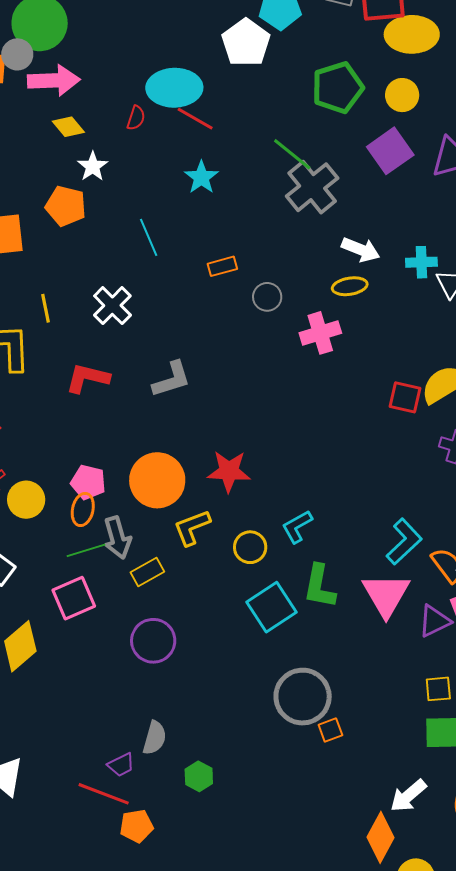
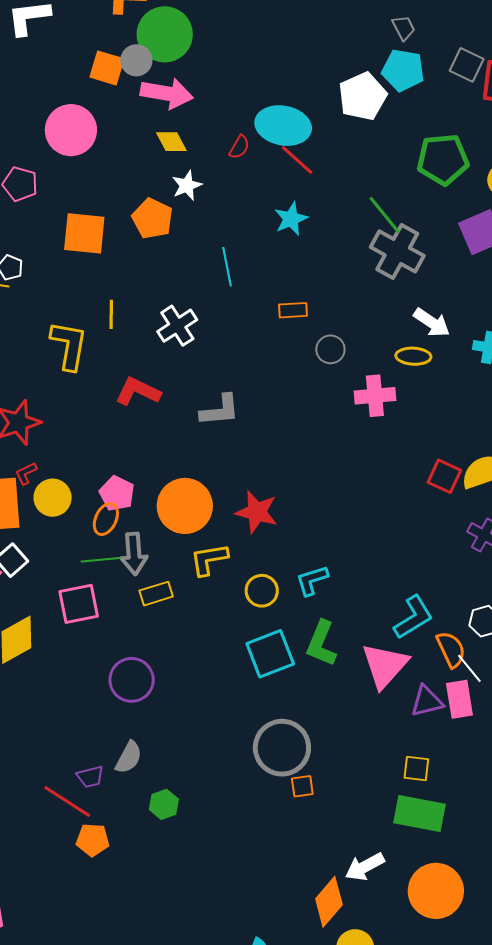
gray cross: (312, 187) -> (397, 251), turned -34
purple circle: (153, 641) -> (132, 680), moved

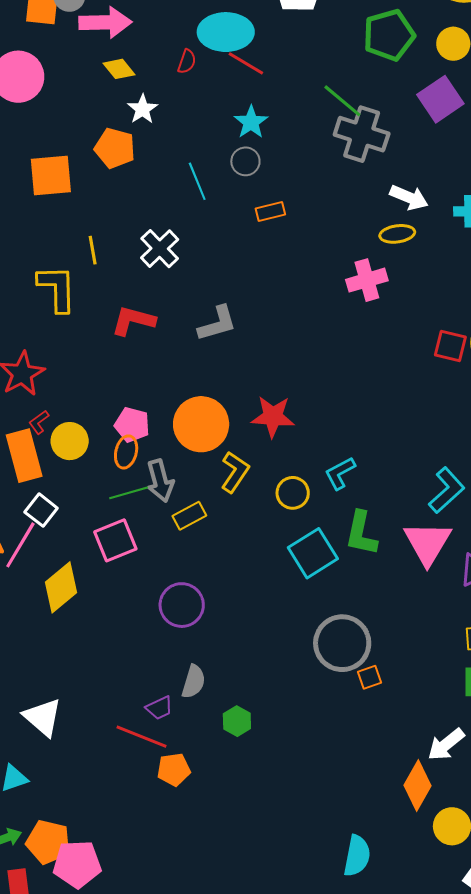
gray circle: (330, 349) -> (245, 161), moved
yellow L-shape: (209, 559) -> (235, 472), turned 144

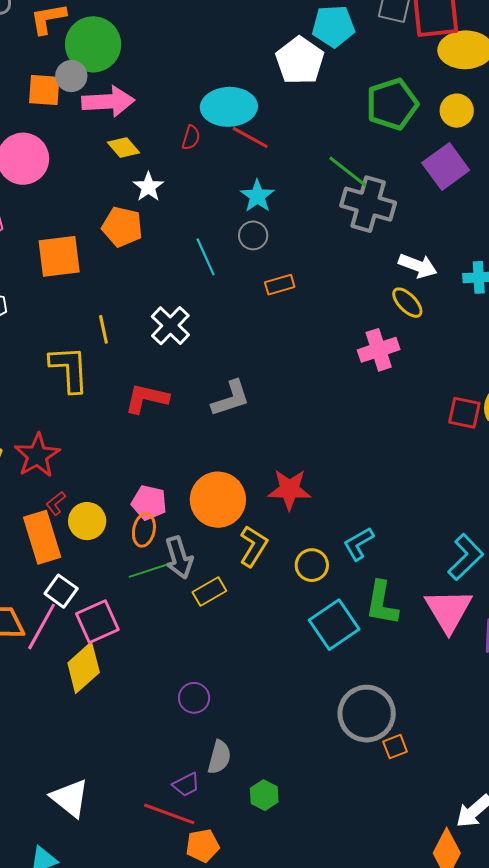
yellow ellipse: (397, 234) -> (407, 303), turned 56
pink square: (115, 540) -> (97, 622), moved
purple circle: (182, 605) -> (194, 698), moved, size x0.7

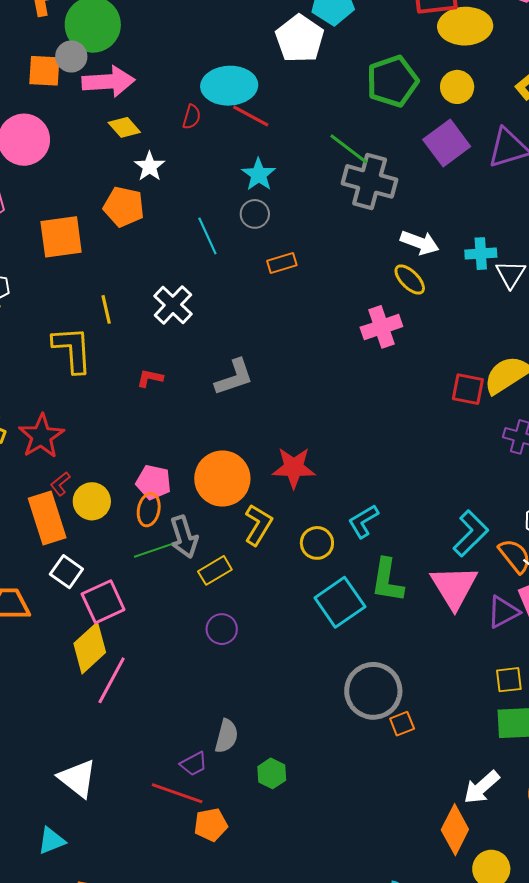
red L-shape: (147, 398) -> (150, 378), size x0.6
pink line: (42, 627) -> (112, 680), moved
purple circle: (194, 698) -> (222, 629), moved

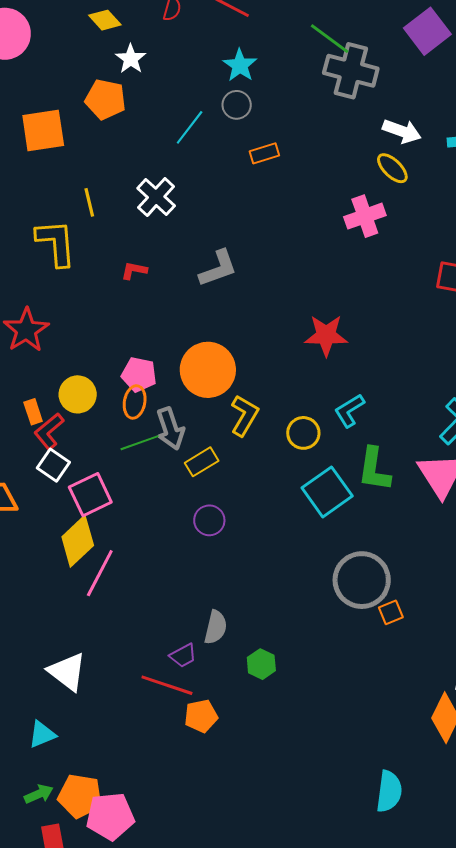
cyan line: (207, 236) -> (190, 127), turned 63
red star: (294, 468) -> (326, 335), moved
red L-shape: (60, 484) -> (49, 431), moved, size x1.5
orange rectangle: (47, 518) -> (33, 412), size x0.5

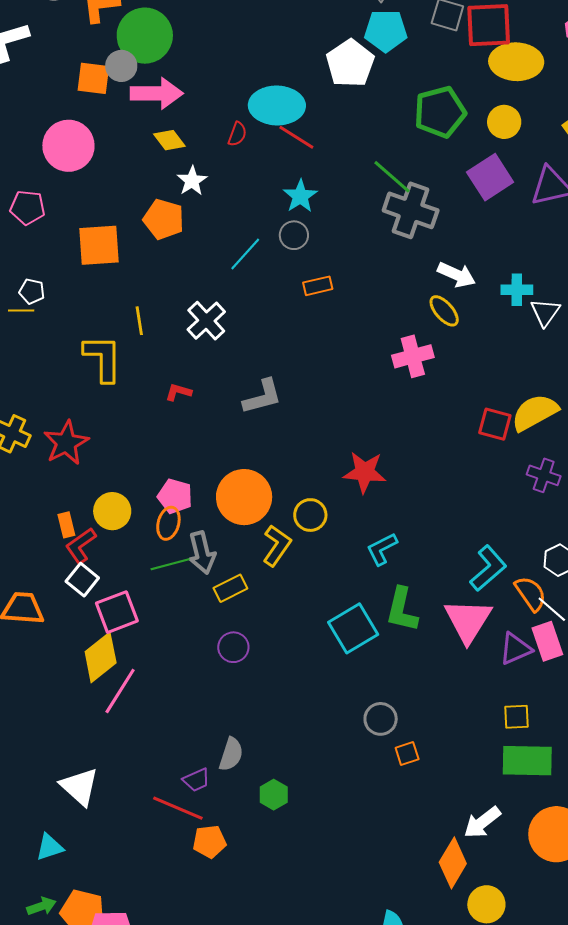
yellow circle: (303, 433) -> (310, 515), moved
gray circle: (362, 580) -> (381, 719), size x0.6

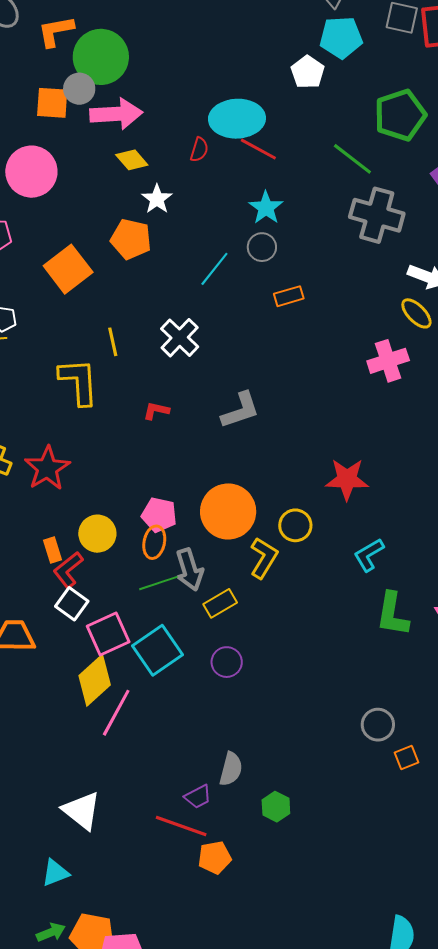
white pentagon: (350, 63) -> (308, 72), size x0.7
green line: (392, 177) -> (352, 159), moved
orange square: (99, 245) -> (68, 269), turned -30
cyan square: (353, 628) -> (158, 650), moved

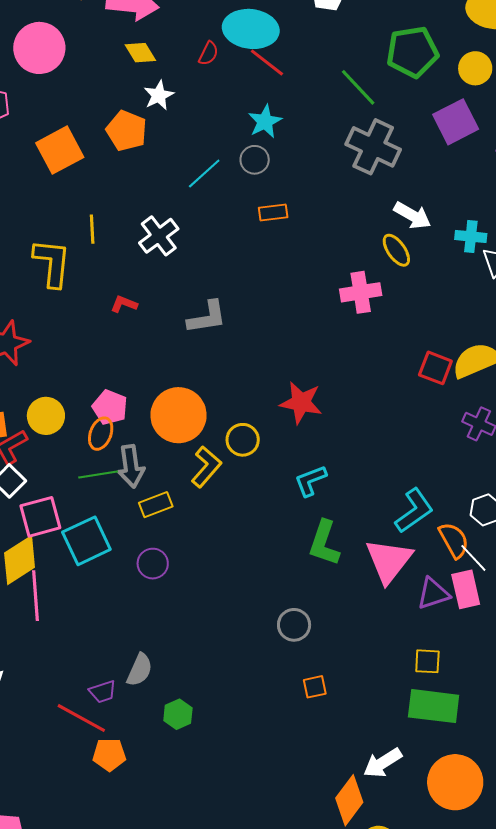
pink line: (116, 713) -> (36, 596), turned -42
gray circle: (378, 725) -> (294, 625), moved

